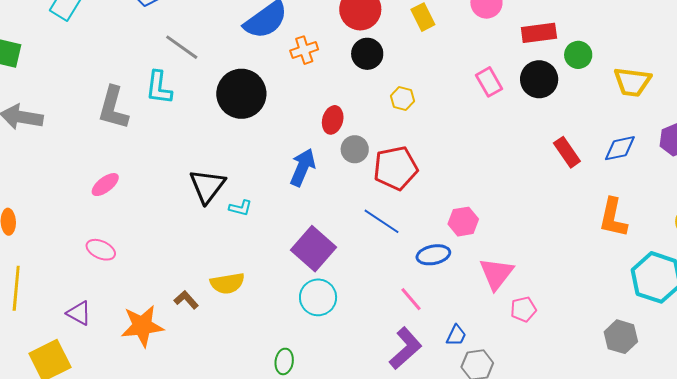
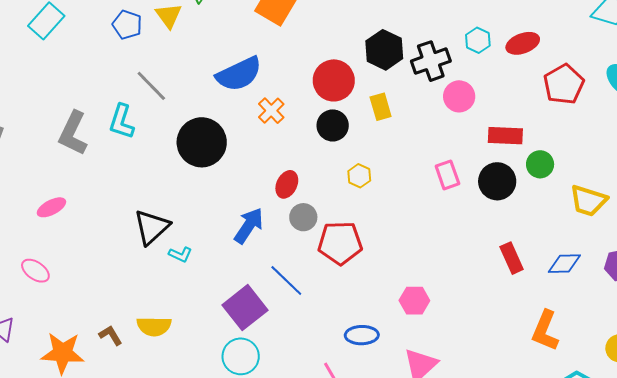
yellow rectangle: (423, 17) -> (381, 107), moved
orange cross: (304, 50) -> (271, 111), turned -36
blue line: (381, 221) -> (286, 280), moved
pink hexagon: (463, 222) -> (414, 301), moved

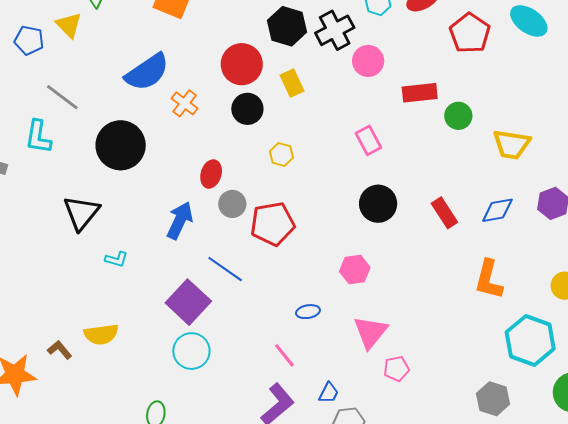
black circle: (497, 181) -> (378, 204), moved
black triangle: (152, 227) -> (81, 213), moved
blue ellipse: (362, 335) -> (308, 312), size x0.7

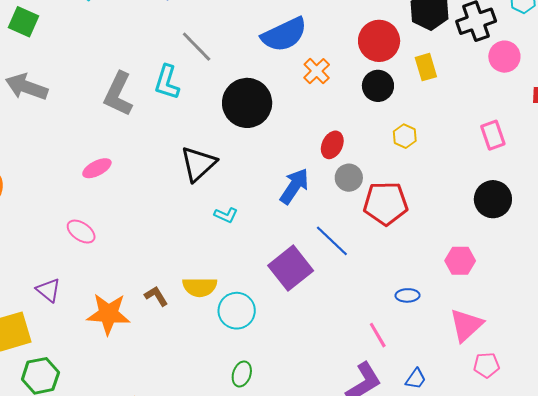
cyan circle: (191, 351) -> (237, 311), moved

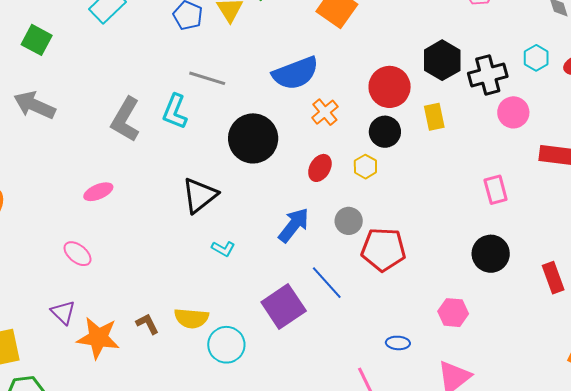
gray line: (197, 47) -> (207, 78), turned -33
yellow hexagon: (405, 136) -> (365, 167), moved
red ellipse: (332, 145) -> (320, 168), moved
purple triangle: (48, 290) -> (63, 312), moved

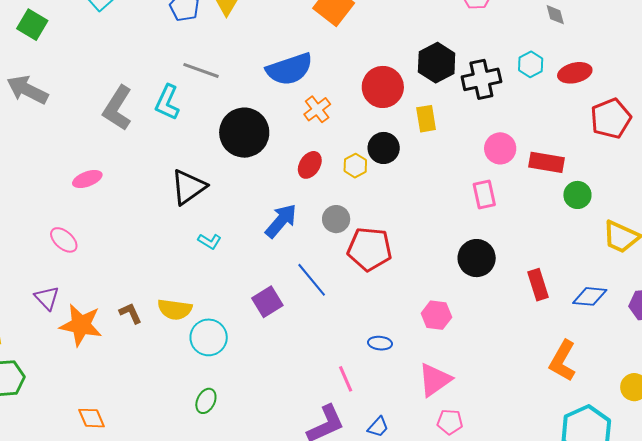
pink circle: (513, 112) -> (500, 148), moved
black circle: (385, 132) -> (384, 148), moved
purple square: (284, 307) -> (267, 302), size x0.7

